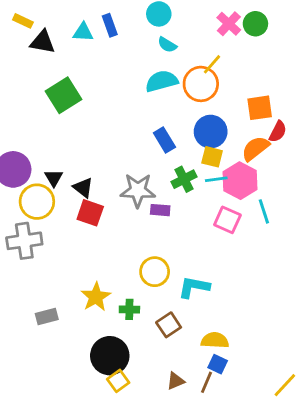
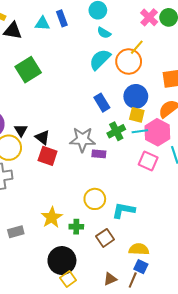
cyan semicircle: (162, 81) -> (100, 59), turned -30

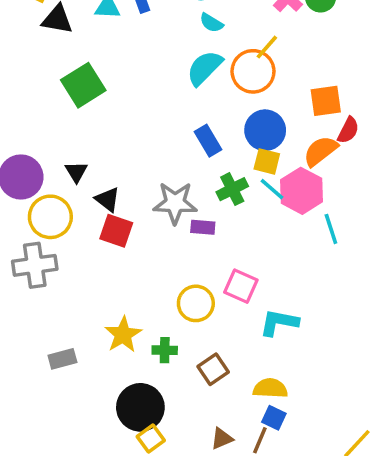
black triangle: (21, 130) -> (76, 172), moved
cyan line: (140, 131) -> (272, 189), turned 49
pink square: (148, 161) -> (241, 286), moved
cyan L-shape: (123, 210) -> (279, 322), moved

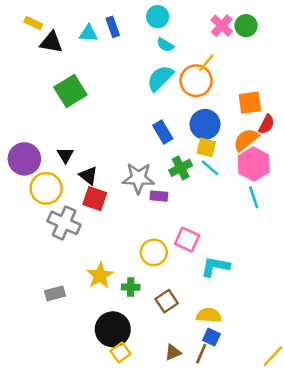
pink hexagon: (301, 191) -> (254, 164), moved
gray cross: (35, 265) -> (64, 223), moved, turned 32

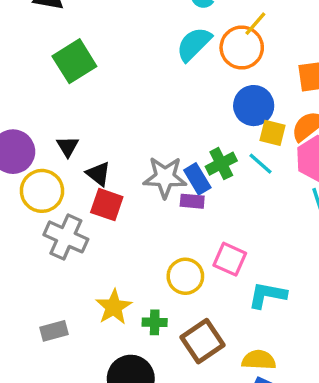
blue rectangle: (163, 132) -> (197, 179), moved
yellow square: (206, 147) -> (272, 133), moved
brown square: (167, 301) -> (202, 341), size x1.4

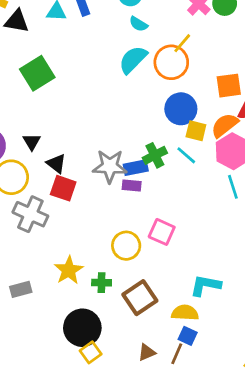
blue rectangle: (197, 179) -> (136, 168), turned -70
cyan L-shape: (267, 295) -> (205, 285), moved

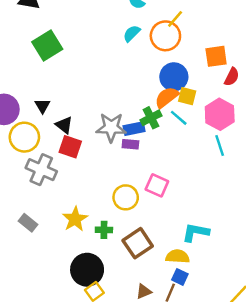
cyan semicircle: (133, 60) -> (132, 33), size x0.7
orange semicircle: (225, 125) -> (167, 97), moved
gray rectangle: (21, 289) -> (28, 223), moved, turned 54

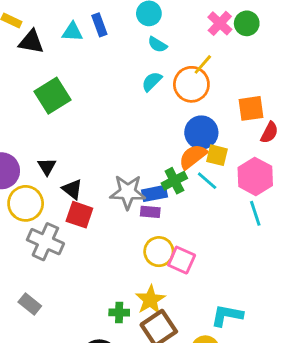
yellow circle: (126, 197) -> (159, 252), moved
yellow star: (75, 219) -> (150, 300), moved

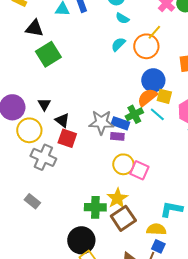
black triangle: (31, 42) -> (34, 28), moved
blue rectangle: (155, 193) -> (120, 123), turned 30
green cross: (119, 313) -> (95, 207), size x1.5

